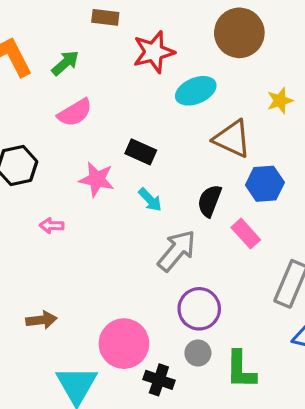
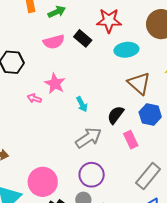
black rectangle: (141, 152) -> (83, 38), moved
pink arrow: (52, 226) -> (34, 98), moved

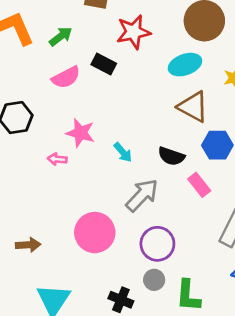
cyan ellipse: (126, 50) -> (185, 65), moved
black semicircle: (116, 115) -> (171, 156), turned -96
pink circle: (43, 182) -> (95, 233), moved

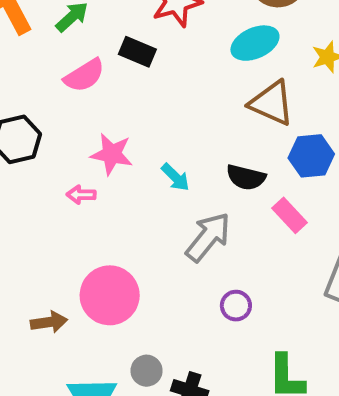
pink circle: (95, 233) -> (110, 295), moved
purple circle: (157, 244) -> (236, 306), size x0.6
gray circle: (154, 280) -> (147, 371), moved

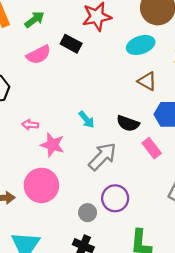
brown triangle: (272, 103) -> (147, 81), size x0.7
pink star: (112, 154) -> (52, 145), moved
purple circle: (236, 306) -> (115, 198), size x1.5
gray circle: (147, 371) -> (88, 213), moved

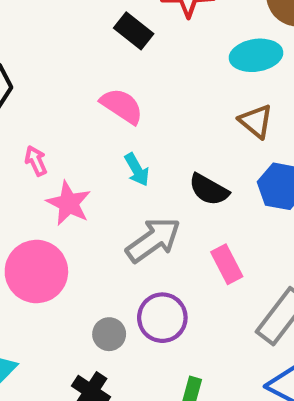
pink semicircle: (39, 55) -> (122, 106), moved, turned -130
pink arrow: (30, 125) -> (36, 161), turned 49
pink rectangle: (152, 148) -> (227, 264), moved

